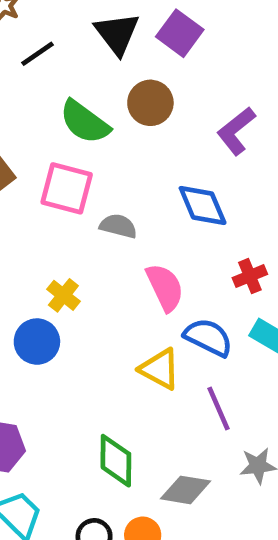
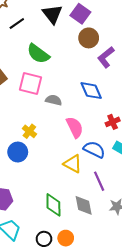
brown circle: (150, 103) -> (89, 38), moved
gray diamond: (186, 490) -> (84, 205), moved, turned 70

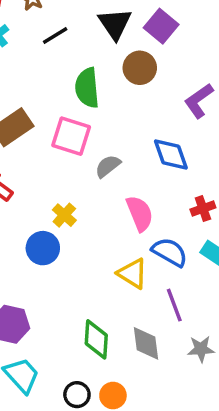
brown circle: (89, 38) -> (140, 68), moved
green semicircle: (38, 54) -> (87, 88), turned 45
gray semicircle: (54, 100) -> (108, 166), turned -56

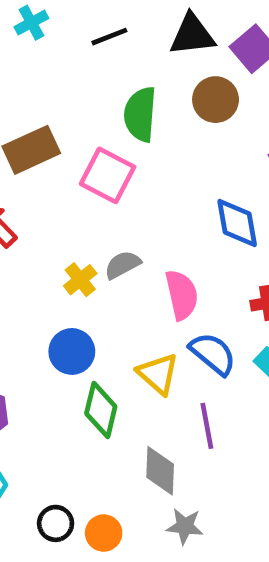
black triangle: (115, 24) -> (192, 35), turned 48
gray semicircle: (108, 166) -> (122, 265), moved
blue circle: (43, 248) -> (72, 351), moved
green diamond: (96, 339) -> (101, 410), moved
gray star: (201, 349) -> (185, 526), moved

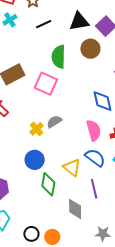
pink semicircle: (182, 295) -> (94, 130), moved
gray star: (185, 526) -> (103, 234), moved

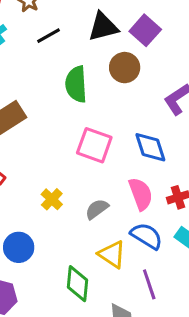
pink square: (46, 84) -> (94, 145), moved
gray semicircle: (54, 122) -> (97, 209), moved
blue circle: (35, 160) -> (19, 247), moved

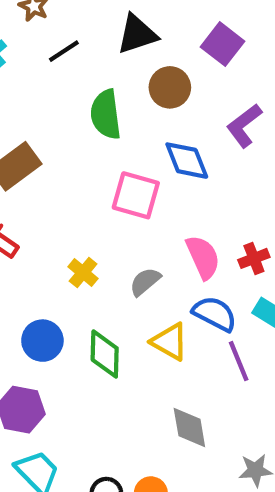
purple square: (145, 30) -> (222, 44), moved
blue diamond: (150, 147) -> (187, 161), moved
green diamond: (78, 284) -> (105, 354), moved
purple line: (149, 284) -> (239, 361), moved

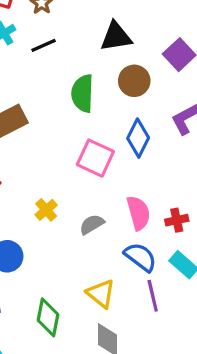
black line: (64, 51) -> (44, 45), moved
blue diamond: (187, 161) -> (138, 138), turned 39
yellow triangle: (170, 342) -> (101, 294), moved
green diamond: (105, 354) -> (48, 317), moved

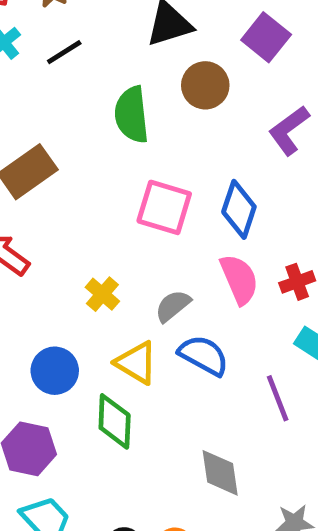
blue diamond: (138, 138) -> (239, 209), moved
blue semicircle: (140, 257) -> (204, 355), moved
yellow triangle: (101, 294) -> (136, 363), moved
green diamond: (48, 317) -> (115, 421), moved

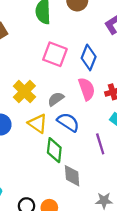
yellow cross: (102, 294) -> (24, 91), size x1.5
green diamond: (115, 421) -> (54, 150), moved

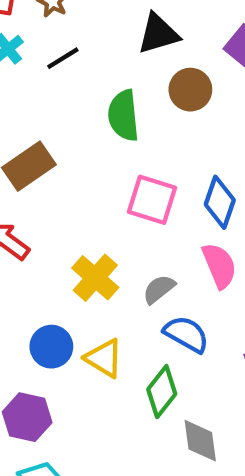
yellow triangle: (38, 123) -> (104, 358), moved
green diamond: (54, 150) -> (162, 392), turned 35

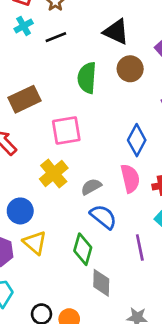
black triangle: (158, 34) -> (116, 32), turned 32
pink square: (152, 200) -> (66, 131), moved, turned -36
yellow triangle: (104, 358) -> (35, 243), moved
green diamond: (162, 392) -> (83, 249), turned -32

